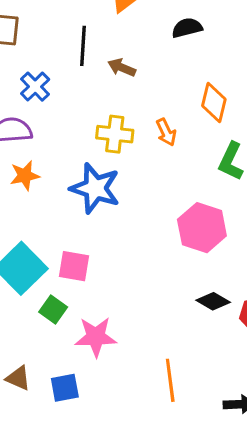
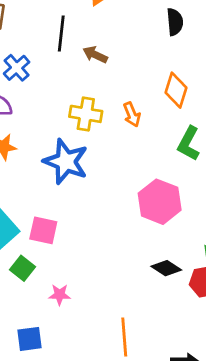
black semicircle: (187, 28) -> (175, 22), moved, turned 96
pink star: (96, 337) -> (60, 295), size x0.6

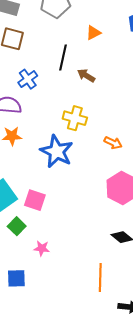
orange arrow: (132, 115) -> (113, 143), moved, turned -48
orange line: (124, 337) -> (100, 278), moved

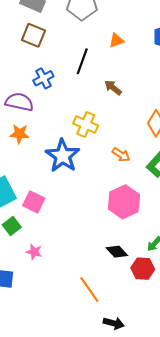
brown arrow: (86, 76) -> (113, 88), moved
orange line: (100, 278) -> (89, 290), turned -44

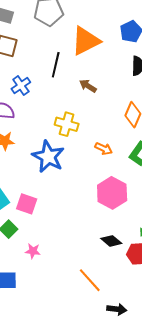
orange triangle: (116, 40) -> (86, 41), size x2.0

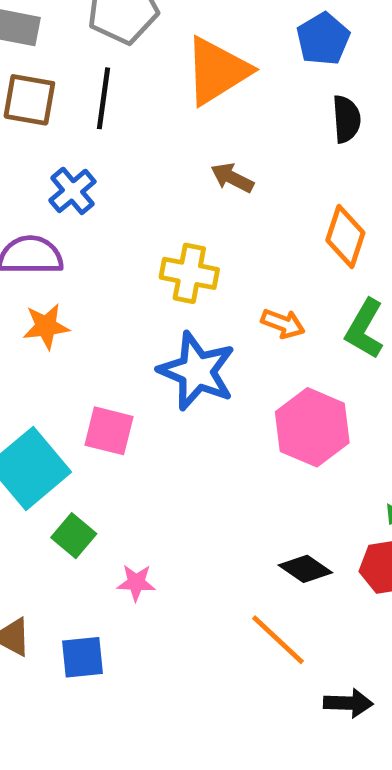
black line: (56, 65) -> (104, 98), moved
blue star: (48, 157) -> (197, 371), moved
pink square: (27, 204) -> (109, 431), moved
black diamond: (111, 241) -> (305, 569), moved

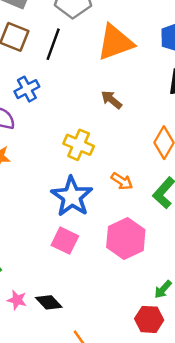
pink square: (109, 431) -> (65, 241), moved
black diamond: (305, 569) -> (49, 302), moved

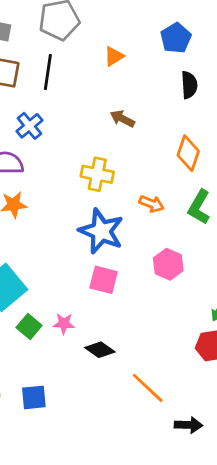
orange triangle: (115, 42) -> (114, 56), size x0.5
pink hexagon: (126, 238) -> (168, 264), size x0.7
pink star: (17, 300) -> (64, 324), moved

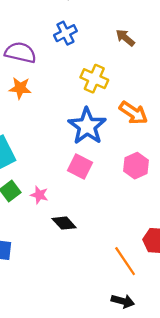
blue cross: (29, 126) -> (65, 33), moved
orange arrow: (152, 204) -> (133, 113), size x1.4
orange line: (148, 388) -> (125, 261), moved

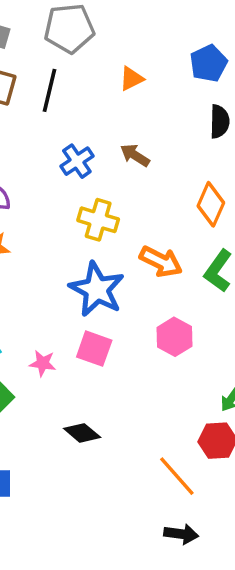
blue cross: (65, 33) -> (77, 161), moved
pink star: (39, 195) -> (43, 363), moved

